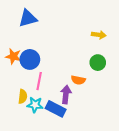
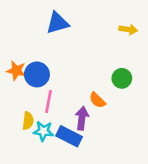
blue triangle: (28, 18) -> (58, 23), moved
yellow arrow: (99, 35) -> (128, 29), moved
orange semicircle: (78, 80) -> (97, 100), turned 32

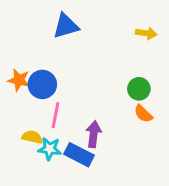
orange semicircle: (97, 100) -> (143, 114), moved
yellow semicircle: (28, 121) -> (32, 137), turned -84

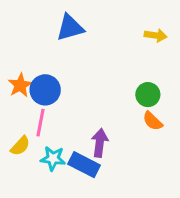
orange star: (19, 80) -> (20, 85), turned 30
pink line: (56, 115) -> (40, 123), moved
yellow semicircle: (32, 137) -> (20, 146), moved, turned 120

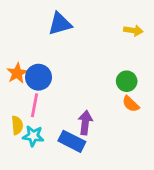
yellow semicircle: (20, 146) -> (17, 125), turned -48
cyan star: (53, 158) -> (33, 136), moved

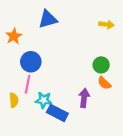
orange star: (17, 73) -> (14, 36), moved
purple arrow: (85, 123) -> (84, 98), moved
cyan star: (33, 136) -> (44, 100), moved

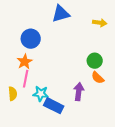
blue triangle: (48, 19) -> (61, 14), moved
orange star: (14, 36) -> (25, 62), moved
blue circle: (31, 62) -> (31, 39), moved

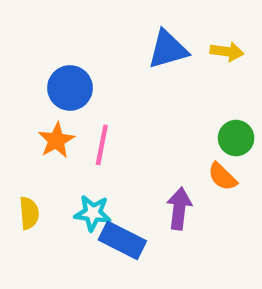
blue triangle: (61, 14) -> (168, 49), moved
green circle: (95, 61) -> (236, 138), moved
pink line: (26, 79) -> (102, 145), moved

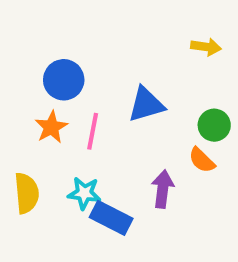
blue triangle: (168, 49) -> (146, 105), moved
yellow semicircle: (29, 213) -> (27, 193), size x1.4

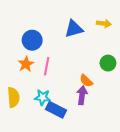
blue triangle: (146, 105) -> (74, 29), moved
orange semicircle: (202, 160) -> (86, 81), moved

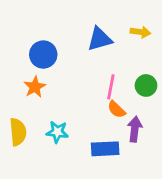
pink line: (47, 66) -> (111, 87), moved
purple arrow: (82, 95) -> (135, 129), moved
blue rectangle: (56, 110) -> (105, 149), moved, turned -30

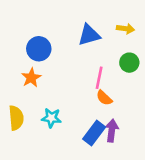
green circle: (146, 85) -> (129, 63), moved
purple arrow: (135, 129) -> (112, 130), moved
blue rectangle: (105, 149) -> (94, 133), turned -50

